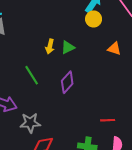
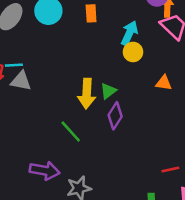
yellow arrow: (50, 46) -> (87, 94), size x1.6
purple diamond: (67, 82) -> (115, 116), moved

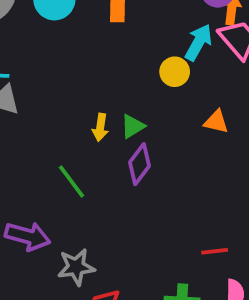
cyan arrow: (129, 33) -> (198, 42), moved
yellow arrow: (87, 94) -> (100, 127), size x0.6

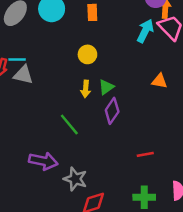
yellow circle: (175, 72) -> (87, 54), moved
red line: (215, 251) -> (145, 154), moved
gray star: (76, 267) -> (75, 179), turned 30

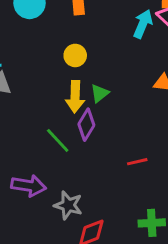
yellow arrow: (86, 89) -> (75, 97), size x1.5
purple diamond: (112, 111) -> (86, 125), moved
red line: (145, 154) -> (137, 162), moved

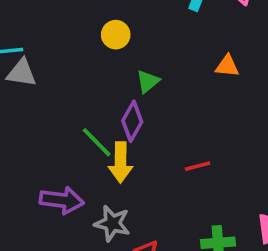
yellow arrow: (75, 97) -> (121, 162), moved

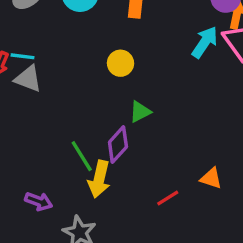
orange triangle: (227, 66) -> (211, 178), moved
red line: (198, 166) -> (168, 198), turned -30
purple arrow: (62, 200) -> (39, 201), size x0.7

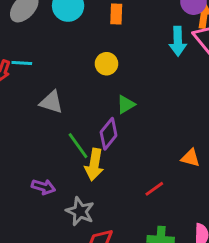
cyan arrow: (205, 42) -> (178, 41), turned 148
gray triangle: (28, 79) -> (51, 102), moved
red line: (168, 198) -> (154, 189), moved

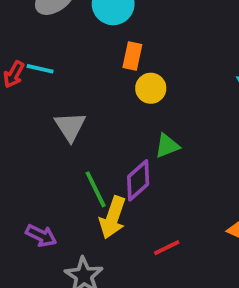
orange rectangle: (116, 14) -> (132, 56), moved
gray triangle: (51, 102) -> (70, 126), turned 30
red line: (154, 189) -> (167, 248), moved

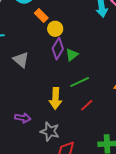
orange rectangle: (132, 56) -> (41, 16), turned -40
purple diamond: (138, 180) -> (58, 49), moved
green line: (96, 189) -> (80, 82), moved, turned -72

